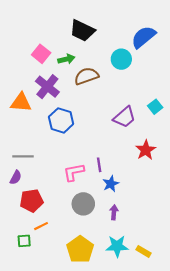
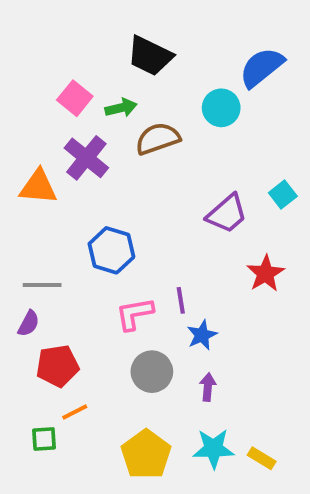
blue hexagon: (61, 120) -> (111, 250), moved

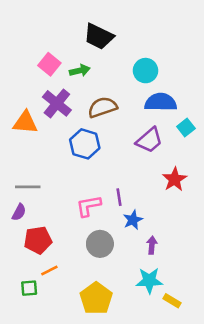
blue semicircle: (262, 67) -> (161, 102), moved, turned 40
brown semicircle: (158, 139) -> (102, 107), moved
blue hexagon: (111, 250) -> (85, 144), moved
purple arrow: (208, 387) -> (152, 245), moved
cyan star: (213, 449) -> (149, 281), moved

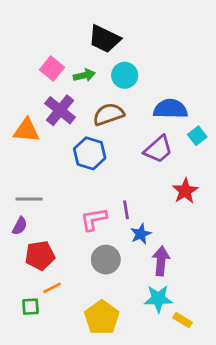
cyan circle: (145, 71) -> (125, 75), moved
purple arrow: (152, 245) -> (161, 261), size x1.5

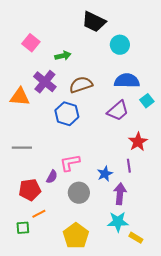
black trapezoid: (104, 39) -> (94, 22), moved
pink square: (52, 69) -> (31, 43), moved
cyan circle: (125, 75) -> (120, 45), moved
purple line: (126, 210) -> (129, 166), moved
purple semicircle: (20, 226) -> (52, 177), moved

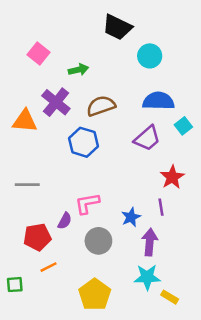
green square: (23, 228) -> (15, 285), moved

